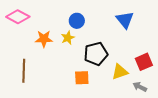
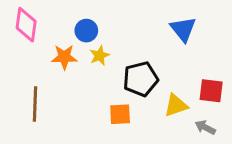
pink diamond: (18, 17) -> (26, 25), turned 70
blue circle: (77, 21) -> (86, 31), moved
red square: (144, 62) -> (211, 91), turned 30

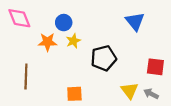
pink diamond: (26, 25) -> (19, 18), turned -30
yellow triangle: (176, 105) -> (130, 91), moved, turned -48
orange square: (120, 114) -> (74, 94), moved

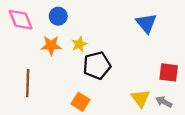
blue circle: (64, 23) -> (58, 16), moved
black pentagon: (104, 58) -> (97, 65), moved
orange square: (74, 94) -> (81, 102), turned 35

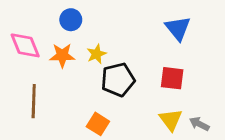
pink diamond: (21, 20) -> (25, 45), moved
red square: (169, 72) -> (172, 78), moved

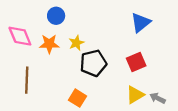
blue triangle: (178, 28) -> (141, 23), turned 30
red square: (172, 78) -> (136, 62), turned -30
yellow triangle: (171, 120) -> (135, 95), turned 36

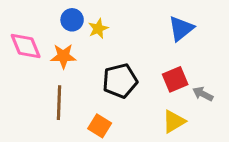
yellow star: (76, 43) -> (98, 29), moved
brown line: (27, 80) -> (59, 103), moved
gray arrow: (158, 98) -> (203, 94), moved

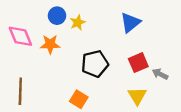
blue triangle: (181, 29) -> (130, 23), moved
brown line: (59, 103) -> (20, 91), moved
yellow triangle: (174, 122) -> (137, 96), turned -30

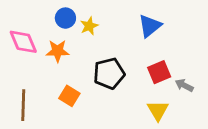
orange square: (79, 99) -> (69, 96), moved

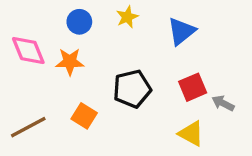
yellow star: (89, 26) -> (127, 17), moved
brown line: (23, 105) -> (28, 127), turned 60
yellow triangle: (158, 110) -> (191, 134), turned -30

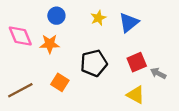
yellow star: (127, 17) -> (98, 18), moved

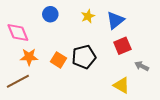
orange star: (50, 44) -> (29, 57), moved
red square: (137, 62) -> (122, 46), moved
orange square: (60, 82) -> (58, 60), moved

